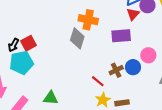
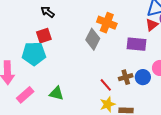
black arrow: (14, 45) -> (48, 12), moved, turned 88

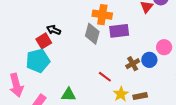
black arrow: (48, 12) -> (54, 30), moved
purple rectangle: (137, 44) -> (119, 31), moved
red line: (106, 85) -> (105, 77), moved

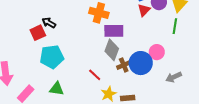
gray diamond: (92, 34) -> (112, 50), moved
blue circle: (149, 60) -> (141, 63), size x1.5
cyan pentagon: (38, 61) -> (52, 57), moved

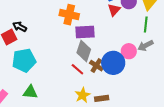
brown cross: (124, 65) -> (96, 66), turned -32
red line: (95, 75) -> (77, 69), moved
gray arrow: (174, 77) -> (146, 46), moved

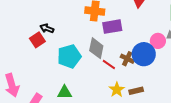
gray diamond: (84, 51) -> (96, 48), moved
cyan pentagon: (24, 60) -> (69, 56), moved

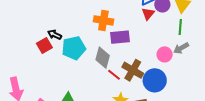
blue circle: (144, 54) -> (155, 80), moved
cyan pentagon: (69, 56) -> (74, 48), moved
brown cross: (127, 59) -> (133, 70), size x1.5

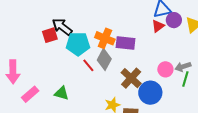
orange cross: (103, 20) -> (105, 38), moved
green line: (180, 27) -> (185, 79), moved
black arrow: (55, 35) -> (62, 27), size x1.5
red line: (114, 75) -> (88, 65), moved

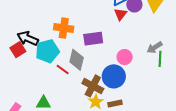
orange cross: (105, 38) -> (64, 28), moved
pink circle: (165, 69) -> (125, 57), moved
brown cross: (131, 78) -> (93, 86), moved
blue circle: (150, 93) -> (114, 76), moved

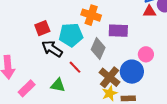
red triangle: (120, 14) -> (149, 11), turned 40
black arrow: (28, 38) -> (52, 49), moved
red line: (63, 69) -> (75, 67), moved

